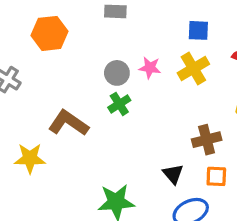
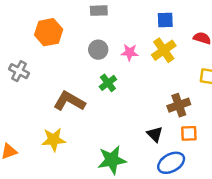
gray circle: (117, 73) -> (98, 50), moved
yellow star: (30, 158) -> (54, 140), moved

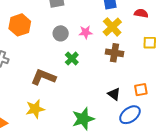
brown cross: (179, 105) -> (115, 53), moved, turned 36

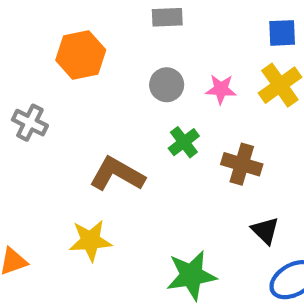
brown cross: (115, 53) -> (242, 164), moved

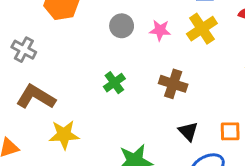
green cross: (184, 142) -> (114, 83), moved
brown L-shape: (117, 174) -> (36, 97), moved

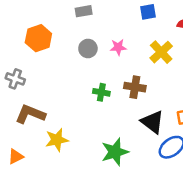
yellow cross: (202, 29) -> (161, 52), moved
green cross: (114, 83) -> (101, 92), moved, turned -35
black triangle: (188, 131) -> (152, 122), size x1.5

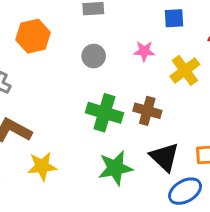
pink star: (118, 47) -> (144, 51), moved
green cross: (101, 92) -> (104, 113), size x1.6
green star: (115, 152) -> (115, 168), moved

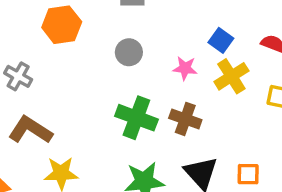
blue square: (174, 18) -> (221, 40), moved, turned 35
pink star: (144, 51) -> (185, 68), moved

